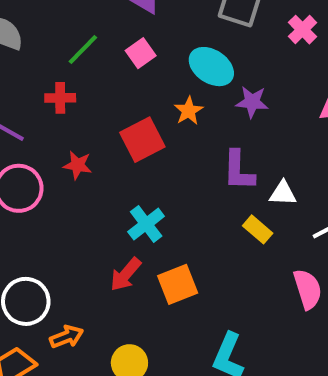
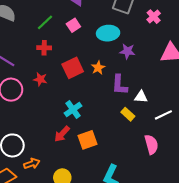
cyan ellipse: (211, 67) -> (108, 33), turned -40
red cross: (60, 98) -> (44, 48), moved
orange star: (189, 111) -> (98, 68), moved

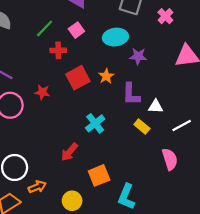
red cross: (44, 48) -> (58, 50), moved
cyan cross: (73, 109) -> (95, 123), moved
orange square: (87, 140) -> (99, 175), moved

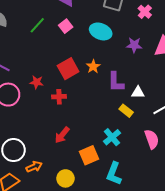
cyan ellipse: (115, 37) -> (101, 31), turned 30
red cross: (58, 50) -> (59, 97), moved
purple star: (138, 56) -> (134, 45), moved
cyan cross: (95, 123) -> (112, 137), moved

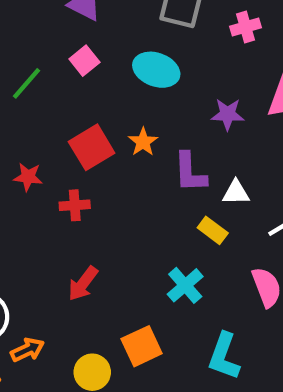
pink cross: (145, 12) -> (246, 27), turned 32
green line: (37, 25) -> (26, 83), moved
purple star: (134, 45) -> (228, 114), moved
orange square: (89, 155) -> (142, 346), moved
cyan L-shape: (114, 174) -> (224, 356), moved

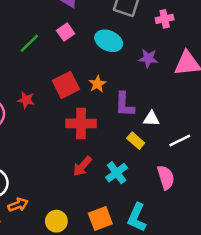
purple star: (228, 114) -> (148, 58), moved
red cross: (75, 205) -> (81, 123), moved, size x1.6
red arrow: (83, 284) -> (82, 166), moved
orange square: (142, 346) -> (100, 219), moved

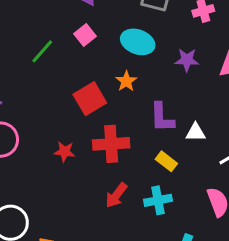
orange star: (97, 84) -> (126, 81), moved
red star: (26, 100) -> (65, 152), moved
yellow rectangle: (136, 141) -> (166, 161), moved
cyan cross: (117, 173) -> (158, 200), turned 30

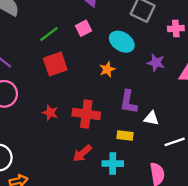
red square: (90, 99) -> (55, 64), moved
yellow rectangle: (166, 161) -> (125, 136), turned -42

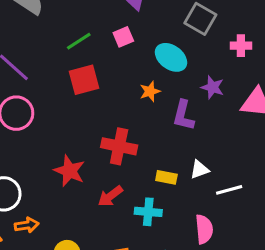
purple L-shape: (128, 102) -> (183, 115), moved
red star: (50, 113) -> (69, 171), moved, size x1.5
white triangle: (151, 118) -> (199, 170), moved, turned -35

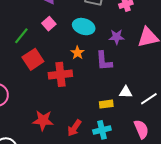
red cross: (119, 146) -> (60, 74), moved
white triangle: (199, 170) -> (126, 92), turned 40

